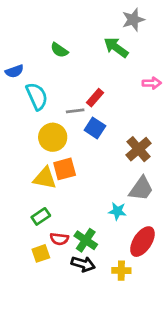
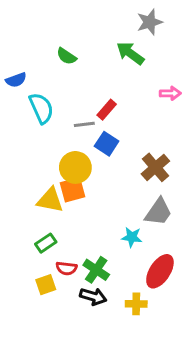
yellow circle: (53, 137) -> (75, 167), moved

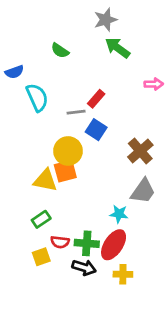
gray star: (150, 22) -> (106, 20), moved
green cross: (96, 270) -> (87, 243), turned -30
red ellipse: (160, 271) -> (114, 245), moved

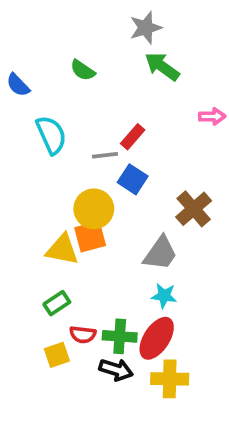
blue semicircle: (14, 72) -> (18, 85), moved, turned 66
gray trapezoid: (143, 191) -> (160, 253), moved
yellow cross: (123, 274) -> (170, 379), size x1.4

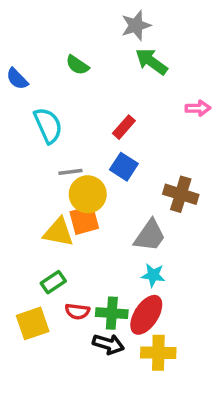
gray line: (105, 155) -> (70, 172), moved
brown cross: (194, 209) -> (181, 194), turned -32
yellow square: (57, 355) -> (33, 323), moved, size x1.4

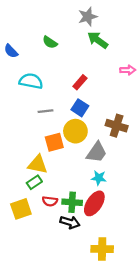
cyan semicircle: (48, 125) -> (31, 81), turned -55
yellow circle: (88, 194) -> (75, 131), moved
yellow triangle: (58, 232) -> (38, 164), moved
yellow cross: (158, 353) -> (102, 249), moved

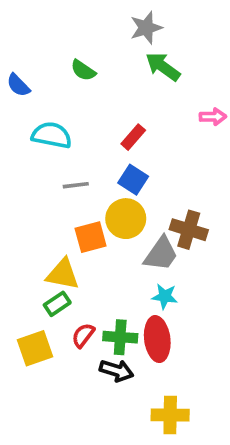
brown cross: (117, 126) -> (189, 230), moved
red semicircle: (50, 201) -> (83, 335), turned 120
red ellipse: (94, 203) -> (157, 339), turned -40

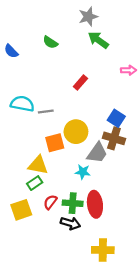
cyan semicircle: (52, 135) -> (22, 104), moved
blue square: (133, 180) -> (116, 118), moved
cyan star: (165, 296) -> (83, 172), moved

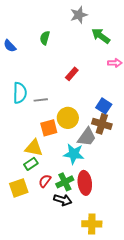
green arrow: (98, 40) -> (101, 36), moved
green semicircle: (50, 42) -> (45, 38), turned 72
cyan semicircle: (22, 104) -> (20, 93), turned 80
cyan star: (83, 172) -> (74, 154), size x1.5
green cross: (73, 203) -> (65, 182), turned -30

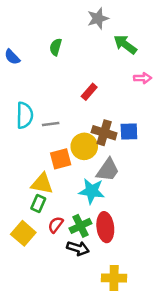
blue square: (104, 106) -> (129, 131), turned -35
brown cross: (102, 124) -> (104, 133), moved
green rectangle: (31, 164) -> (38, 204), turned -32
yellow square: (19, 188) -> (23, 233), turned -30

